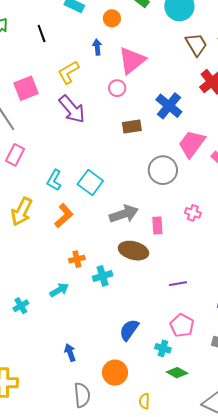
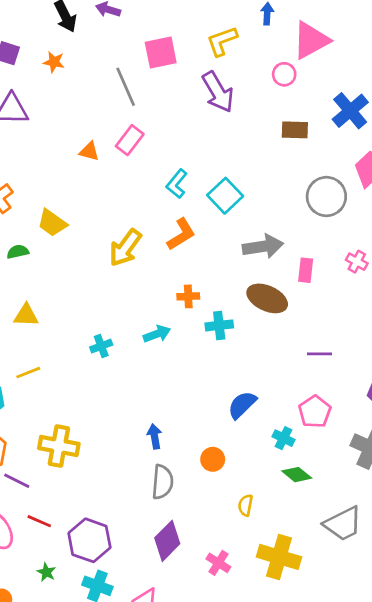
yellow arrow: (22, 212) -> (125, 248), moved
blue arrow: (70, 353) -> (155, 436), moved
orange circle: (115, 373) -> (213, 459), size x0.7

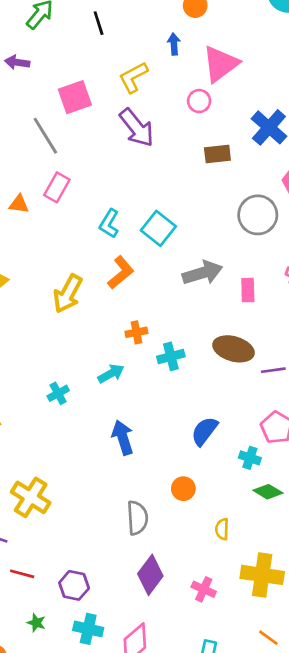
brown ellipse: (267, 298) -> (233, 349), moved
blue arrow: (155, 436) -> (123, 438), moved, size x1.4
yellow cross: (59, 446) -> (31, 497), turned 30
purple hexagon: (89, 540) -> (74, 585), size x0.7

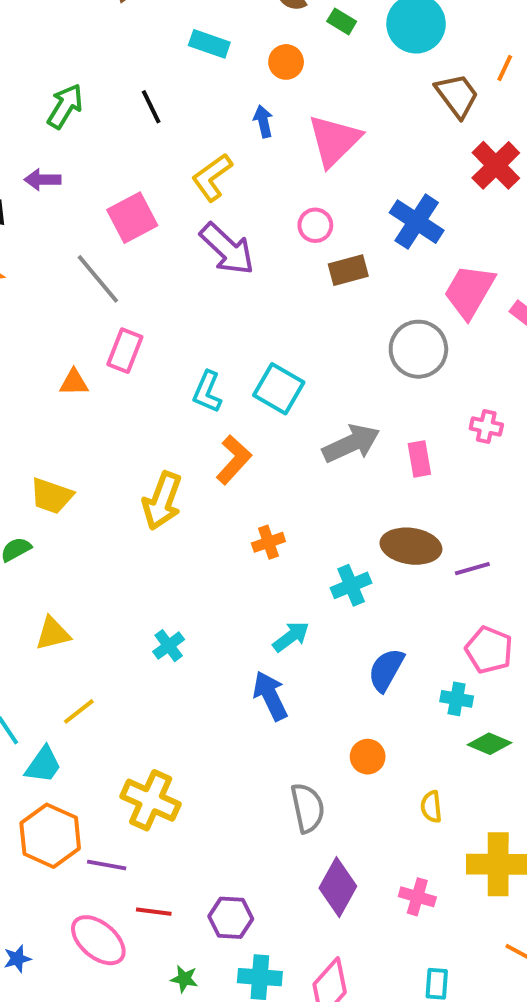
pink circle: (199, 101) -> (315, 225), moved
cyan cross: (171, 356) -> (351, 585), moved
cyan arrow: (111, 374) -> (291, 637), moved

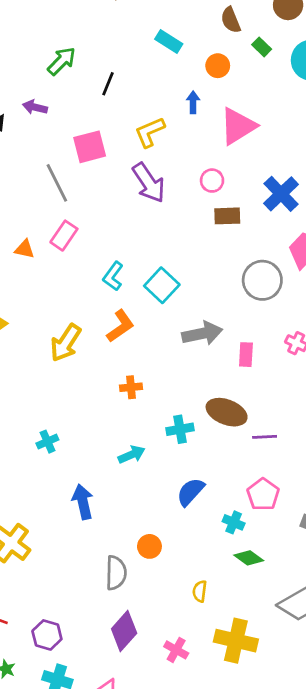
black line: (151, 107) -> (108, 84), moved, turned 35
blue arrow: (270, 696) -> (83, 502), moved
orange circle: (368, 757) -> (149, 546), moved

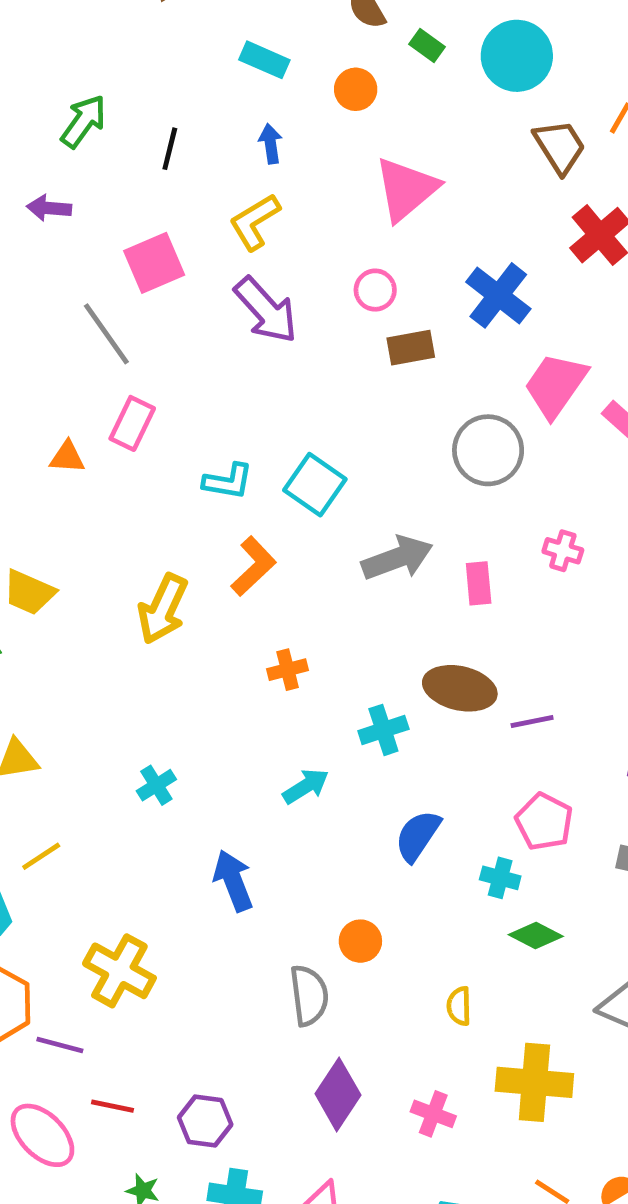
blue arrow: (193, 102) -> (271, 144), moved
cyan L-shape: (113, 276) -> (228, 481), turned -108

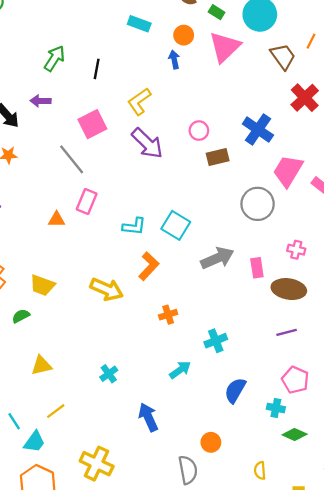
blue arrow: (271, 144) -> (174, 60), moved
pink triangle: (406, 189) -> (225, 47), moved
yellow arrow: (163, 609) -> (107, 289), turned -88
brown ellipse: (460, 688) -> (289, 289), moved

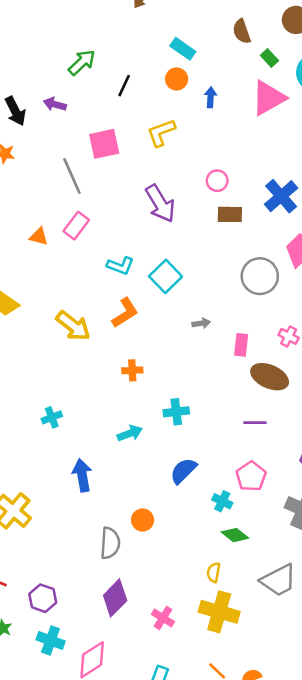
orange circle: (184, 35) -> (177, 79), moved
purple arrow: (147, 143) -> (160, 203), moved
gray arrow: (217, 258) -> (201, 323), size x0.5
yellow semicircle: (260, 471) -> (214, 572), moved

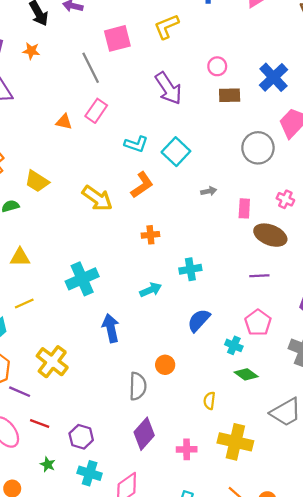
cyan cross: (52, 417) -> (82, 279), size x1.8
yellow semicircle: (214, 572) -> (209, 401), moved
pink cross: (163, 618) -> (187, 449), turned -30

